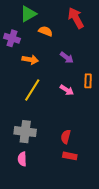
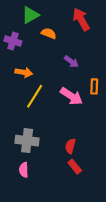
orange arrow: (30, 60) -> (24, 72), moved
pink arrow: (67, 90) -> (71, 96), size x1.5
red rectangle: (70, 156) -> (75, 167), turned 40

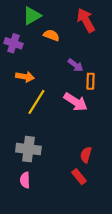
orange rectangle: (94, 86) -> (90, 81), moved
red semicircle: (70, 146) -> (86, 155), moved

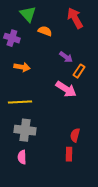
green triangle: (32, 16) -> (28, 14), turned -42
orange rectangle: (90, 81) -> (79, 71), turned 32
yellow line: (36, 102) -> (20, 102), moved, turned 55
red rectangle: (79, 177) -> (69, 154), turned 40

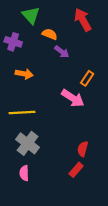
purple arrow: (66, 57) -> (62, 52), moved
gray cross: (25, 130) -> (28, 143), turned 30
red rectangle: (69, 154) -> (76, 170), turned 40

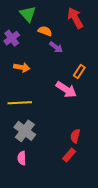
purple cross: (13, 42) -> (12, 38), turned 35

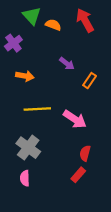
orange semicircle: (45, 31) -> (53, 25), moved
purple arrow: (56, 47) -> (67, 63), moved
pink arrow: (66, 90) -> (75, 119), moved
yellow line: (20, 103) -> (37, 109), moved

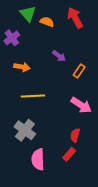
pink arrow: (75, 119) -> (81, 105), moved
pink semicircle: (25, 178) -> (38, 159), moved, size x1.5

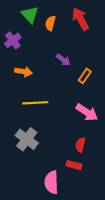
orange semicircle: (47, 22) -> (50, 23), turned -96
red rectangle: (69, 154) -> (74, 165), turned 64
pink semicircle: (38, 159) -> (51, 182), moved

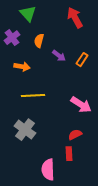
orange semicircle: (50, 23) -> (39, 41), moved
orange rectangle: (85, 76) -> (82, 60), moved
red semicircle: (80, 145) -> (75, 135), turned 48
red rectangle: (74, 165) -> (69, 154), turned 72

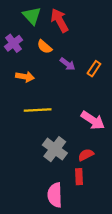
red arrow: (75, 18) -> (59, 20), moved
orange semicircle: (39, 41) -> (45, 47), turned -64
gray cross: (25, 130) -> (55, 149), moved

